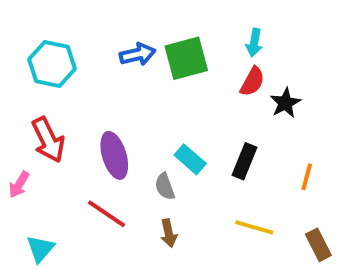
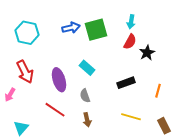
cyan rectangle: (190, 159) -> (87, 68), moved
black rectangle: (245, 161) -> (126, 83), turned 48

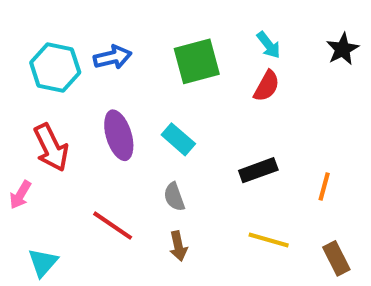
cyan arrow: (131, 22) -> (269, 45), turned -48
blue arrow: (71, 28) -> (113, 57), moved
black star: (147, 53) -> (343, 49), moved
purple ellipse: (59, 80) -> (119, 135), moved

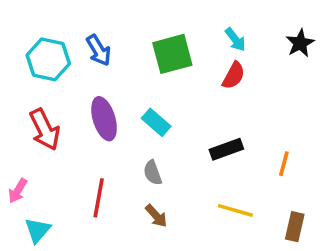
blue arrow: (113, 57) -> (99, 50), turned 72
pink arrow: (20, 195) -> (18, 191), moved
red line: (113, 226) -> (99, 198), turned 66
brown arrow: (178, 246) -> (156, 216), turned -30
brown rectangle: (336, 258) -> (295, 227), turned 40

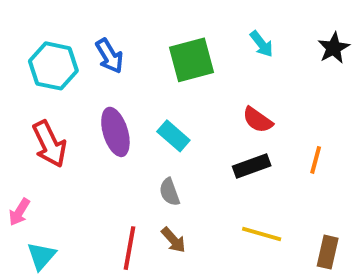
red semicircle: (234, 76) -> (258, 120), moved, turned 96
orange line: (284, 164) -> (316, 160), moved
red line: (99, 198) -> (129, 248), moved

